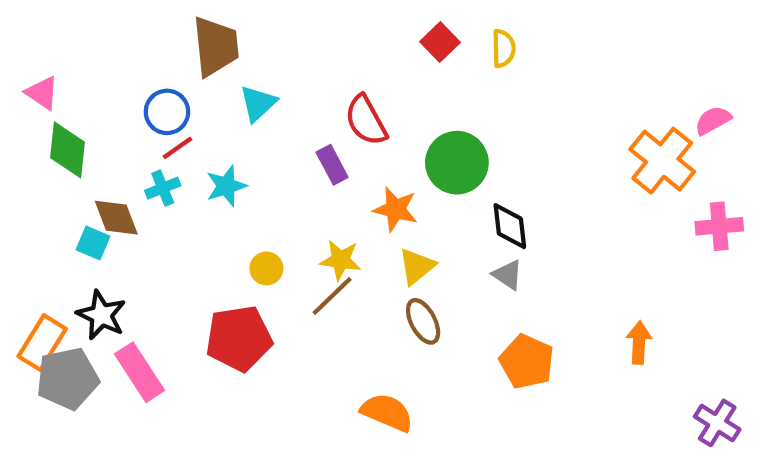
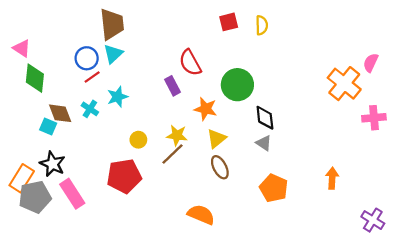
red square: (440, 42) -> (229, 22), turned 30
cyan triangle: (258, 103) -> (113, 54), moved
pink semicircle: (713, 120) -> (371, 63), turned -36
cyan cross: (163, 188) -> (90, 109), moved, turned -35

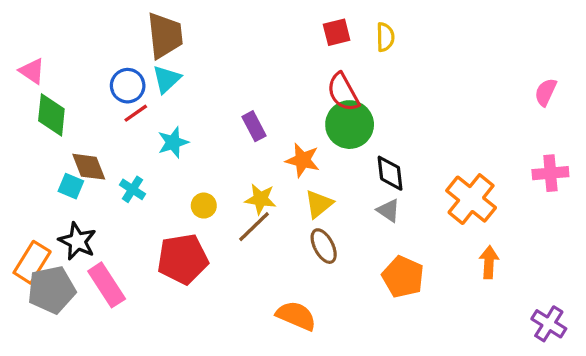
red semicircle: (190, 63) -> (343, 92), moved
orange cross: (344, 84) -> (471, 199), moved
cyan cross: (90, 109) -> (132, 189), moved

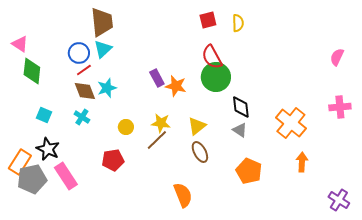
orange star: (303, 160) -> (176, 86), moved
brown diamond: (89, 167) -> (85, 91), moved
red pentagon: (183, 259) -> (113, 160), size x0.7
orange semicircle: (296, 316) -> (183, 195), turned 45

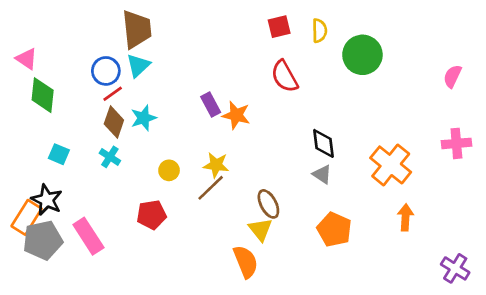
green circle: (216, 77) -> (362, 55), moved
brown diamond: (85, 91) -> (114, 122), turned 40
yellow triangle: (197, 126) -> (260, 229), moved, turned -30
black star: (48, 149) -> (47, 200), moved

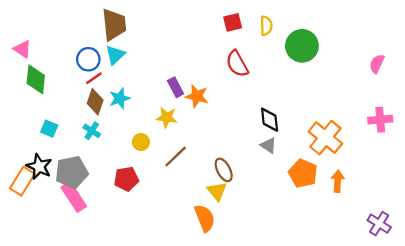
yellow star: (216, 165) -> (167, 117), moved
orange pentagon: (334, 229) -> (303, 173), moved
gray pentagon: (43, 240) -> (72, 172), moved

